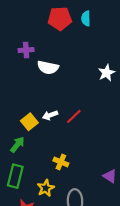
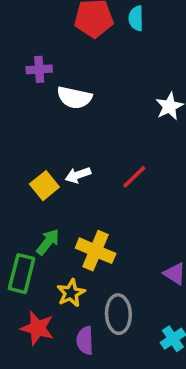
red line: (74, 116) -> (134, 177), moved
green arrow: (17, 145) -> (48, 242), moved
yellow cross: (61, 162) -> (96, 251), size x1.5

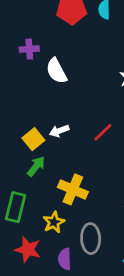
white semicircle: (74, 98) -> (57, 71), turned 50
green arrow: (48, 242) -> (36, 166), moved

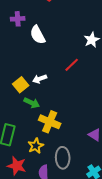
red line: (103, 132) -> (72, 65), moved
green arrow: (36, 166) -> (32, 103), moved, turned 77

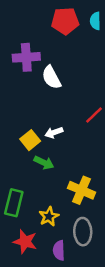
purple cross: (18, 19) -> (26, 57), size x1.5
yellow cross: (50, 122) -> (81, 190), moved

